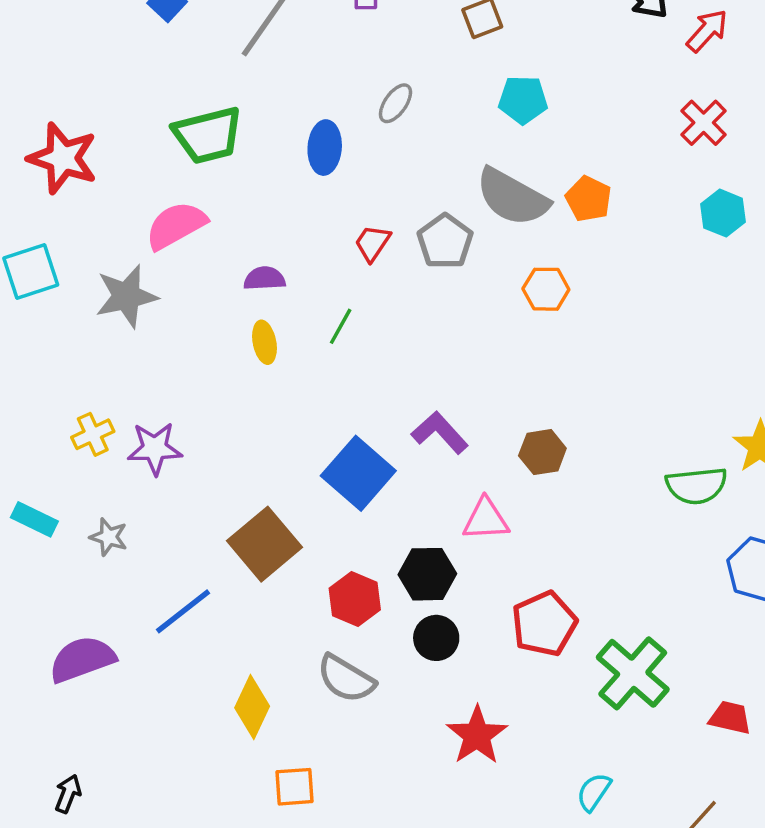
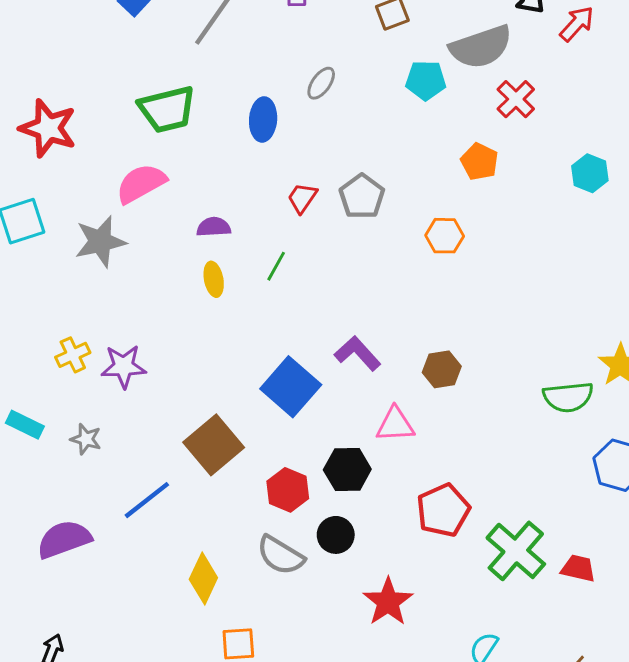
red cross: (704, 123) -> (516, 99), moved
gray semicircle: (512, 197) -> (481, 47), moved, turned -48
black circle: (436, 638) -> (336, 535), moved
red trapezoid: (730, 718) -> (578, 568), moved

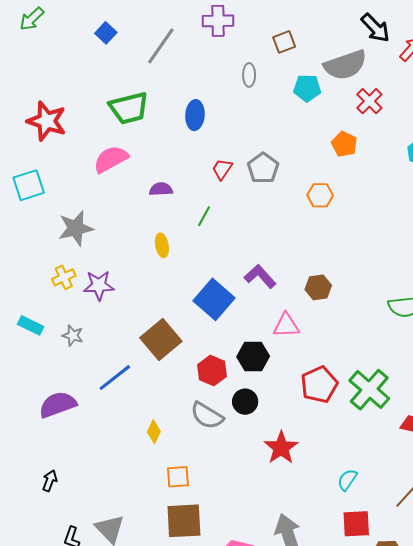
gray ellipse: (321, 83) -> (249, 75), moved, turned -35
gray star: (100, 242) -> (76, 228), moved
yellow ellipse: (214, 279) -> (162, 245), moved
green cross: (516, 551) -> (369, 390), moved
yellow diamond: (203, 579) -> (154, 432), size x0.7

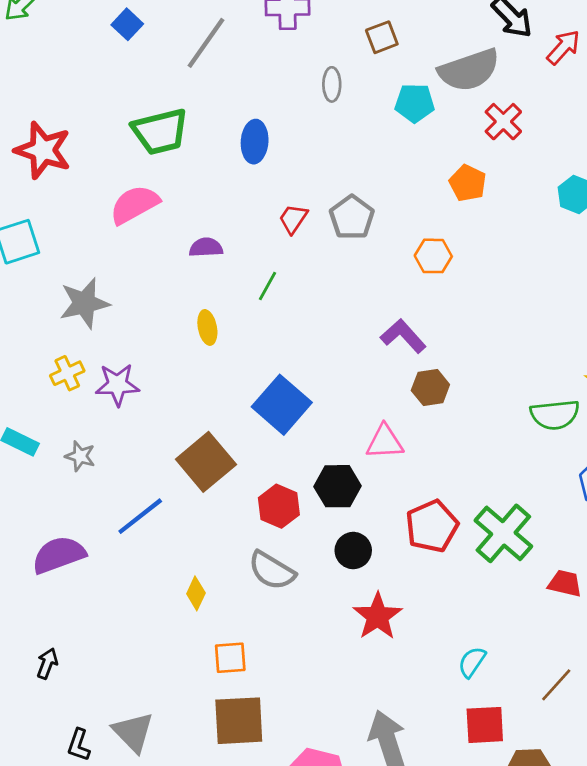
purple L-shape: (260, 276) -> (403, 336), moved
black circle: (245, 402) -> (353, 551), moved

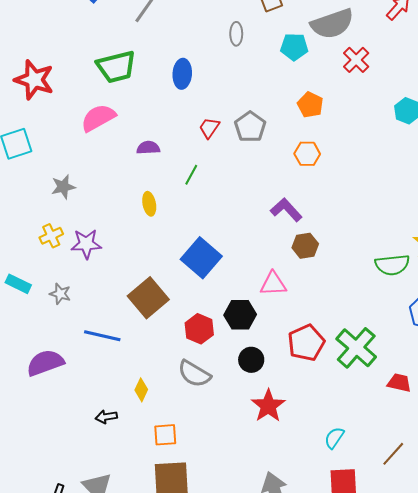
orange pentagon: (468, 183) -> (310, 105), moved
gray star: (84, 303) -> (63, 187), size x0.7
blue line: (140, 516) -> (102, 336), turned 51
black arrow: (47, 663) -> (106, 417), moved, turned -120

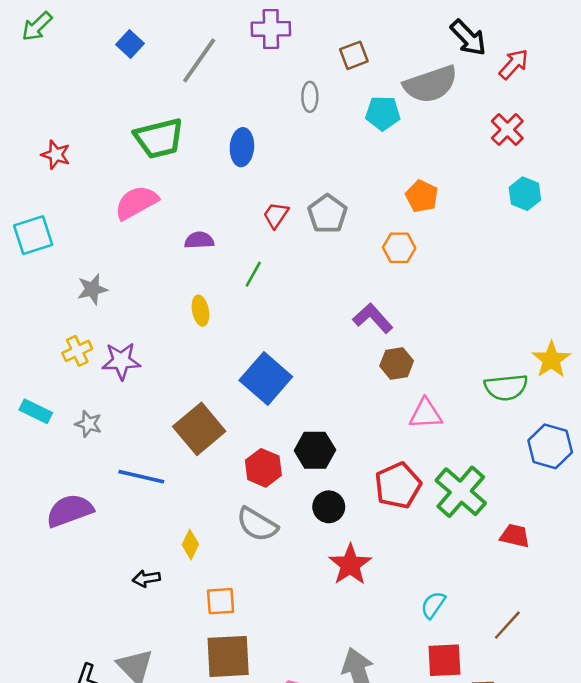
red cross: (356, 60) -> (507, 130), moved
red star: (34, 80) -> (56, 155), size x0.6
orange pentagon: (310, 105) -> (422, 196), moved
pink triangle: (273, 284) -> (426, 414), moved

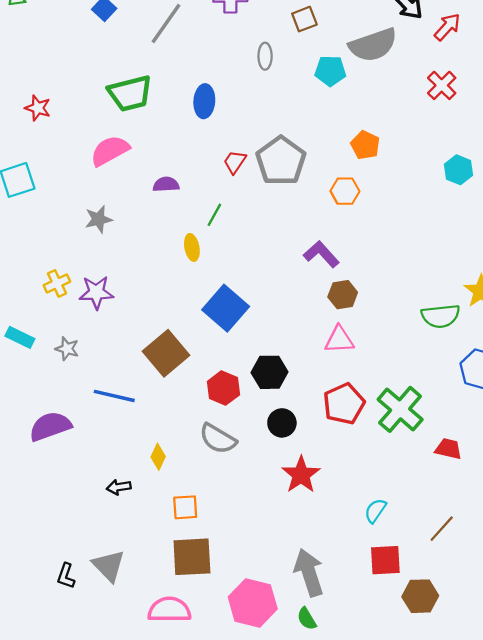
cyan hexagon: (525, 194) -> (459, 170), moved
gray pentagon: (327, 214) -> (281, 161), size x1.4
gray star: (92, 289) -> (99, 219), moved
yellow ellipse: (200, 311) -> (192, 247), moved
pink triangle: (426, 414) -> (339, 340), moved

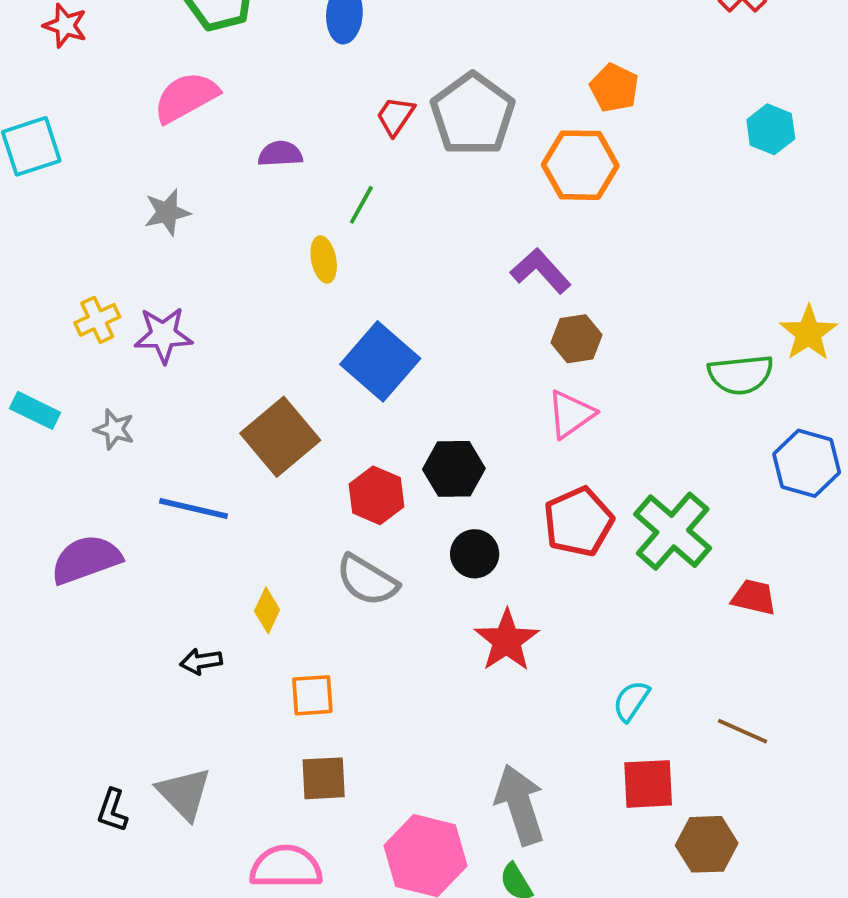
orange hexagon: (345, 191) -> (580, 165), size x1.5
pink triangle: (339, 340) -> (571, 414), turned -32
brown line: (442, 529) -> (742, 731), turned 72
brown square: (192, 557) -> (324, 778), size x0.7

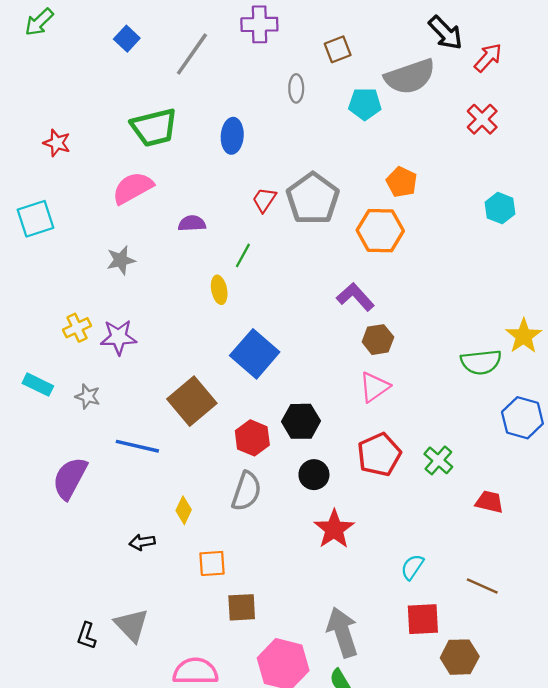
green cross: (673, 531) -> (438, 460), size x0.6
purple semicircle: (86, 559) -> (70, 478), turned -42
gray semicircle: (367, 580) -> (246, 491), turned -102
brown square: (324, 778) -> (242, 607), moved

